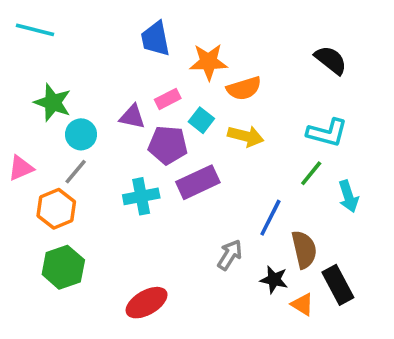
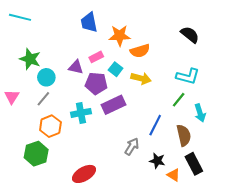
pink triangle: (21, 168) -> (12, 97), turned -35
orange hexagon: (56, 209) -> (50, 126), moved
brown semicircle: (304, 249) -> (184, 135), moved

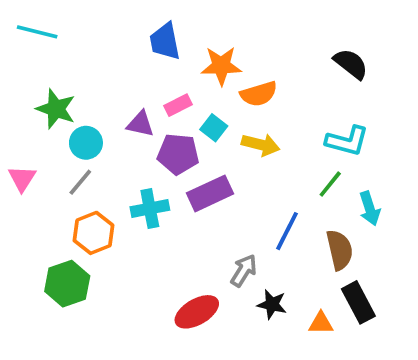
black star: (157, 161) -> (272, 304), moved
red ellipse: (84, 174) -> (197, 312), moved
orange triangle: (174, 175) -> (321, 323), turned -32

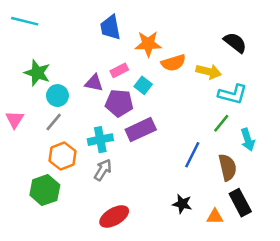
yellow arrow: (261, 145) -> (209, 72), moved
gray arrow: (244, 270) -> (103, 170), moved
red ellipse: (197, 312) -> (114, 216), moved

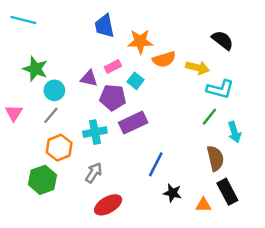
blue line: (192, 155) -> (156, 164), moved
gray arrow: (103, 170) -> (94, 173), moved

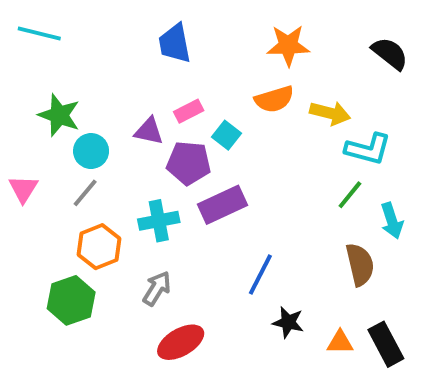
black semicircle: (223, 40) -> (390, 53), moved
orange star: (140, 41) -> (288, 45), moved
black rectangle: (227, 192) -> (386, 344), moved

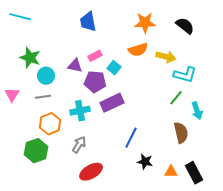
black semicircle: (390, 53) -> (185, 26), moved
gray line: (85, 193) -> (43, 97), turned 42

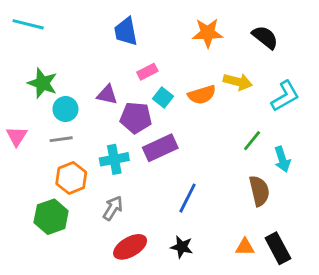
orange semicircle: (138, 50) -> (202, 95), moved
pink rectangle: (95, 56) -> (147, 72), moved
cyan L-shape: (185, 75) -> (285, 96), moved, turned -45
black star: (145, 162) -> (182, 247), moved

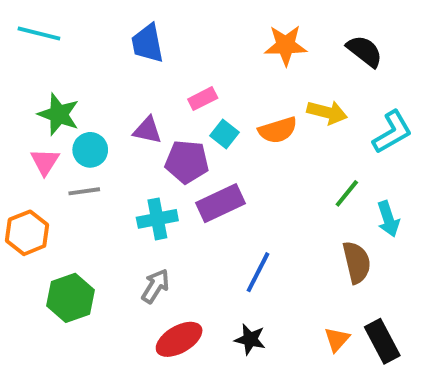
blue trapezoid: (126, 31) -> (147, 43), moved
pink triangle: (17, 136) -> (45, 162), moved
orange hexagon: (71, 178) -> (27, 233), moved
orange triangle: (245, 247) -> (337, 339), turned -48

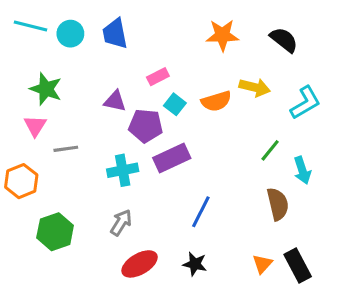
cyan circle: (90, 150) -> (70, 34), moved

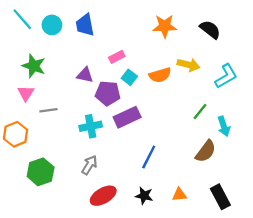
cyan line: (31, 26) -> (22, 19), turned 35
brown semicircle: (278, 204) -> (206, 151), turned 50
orange triangle: (262, 264) -> (179, 195), moved, turned 42

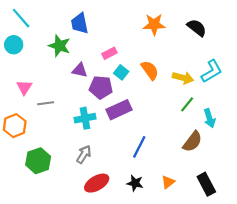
cyan circle: (52, 25) -> (14, 45), moved
yellow arrow: (189, 65) -> (183, 78), moved
green star: (34, 66) -> (59, 46), moved
orange semicircle: (160, 75) -> (150, 70), turned -108
orange triangle: (179, 195) -> (168, 182), turned -32

